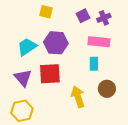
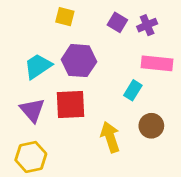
purple square: (83, 16) -> (117, 22), turned -32
pink rectangle: (99, 42) -> (157, 63), moved
cyan rectangle: (94, 64) -> (133, 90), turned 32

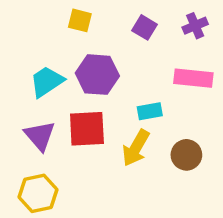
purple cross: (147, 25) -> (195, 26), moved
cyan rectangle: (133, 90) -> (150, 111), moved, turned 48
yellow arrow: (110, 137) -> (136, 148), moved, turned -132

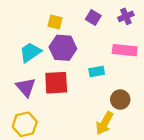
yellow square: (80, 20) -> (55, 22), moved
yellow arrow: (136, 148) -> (104, 123), moved

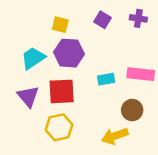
purple cross: (126, 16) -> (138, 18), turned 32
pink rectangle: (125, 50) -> (141, 74), moved
yellow arrow: (104, 123) -> (115, 136), turned 40
yellow hexagon: (25, 124) -> (59, 127), moved

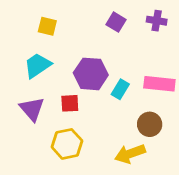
yellow square: (60, 25) -> (47, 26), moved
purple hexagon: (69, 53) -> (91, 74), moved
cyan rectangle: (106, 79) -> (120, 89), turned -49
red square: (62, 91) -> (70, 103), size x0.6

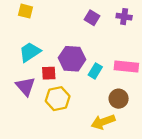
yellow square: (47, 26) -> (25, 11), moved
red square: (70, 103) -> (49, 73), moved
yellow hexagon: (67, 144) -> (58, 99), moved

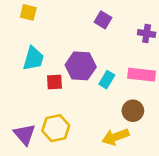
purple cross: (124, 17) -> (147, 34), moved
cyan trapezoid: (30, 52) -> (33, 58), turned 140
purple triangle: (25, 86) -> (25, 134), moved
yellow hexagon: (58, 99) -> (56, 128), moved

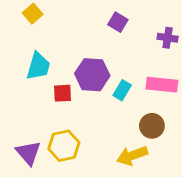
yellow square: (28, 12) -> (33, 14), turned 35

